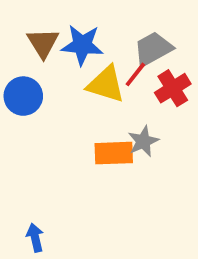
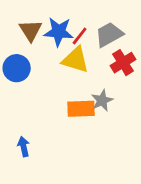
red line: (135, 74) -> (80, 36), moved
blue arrow: (35, 238) -> (24, 147), moved

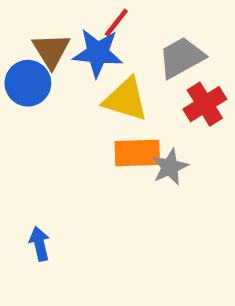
red line: (80, 36) -> (116, 23), moved
blue circle: (17, 68) -> (28, 83), moved
orange rectangle: (81, 109) -> (137, 153), moved

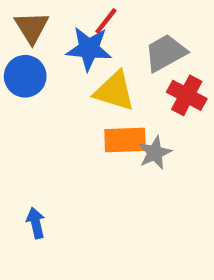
brown triangle: (51, 51) -> (32, 27), moved
red cross: (205, 104) -> (187, 95), turned -30

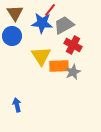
gray trapezoid: (165, 53) -> (64, 25), moved
yellow triangle: (114, 91) -> (41, 56), moved, turned 40
red cross: (187, 95) -> (73, 45), moved

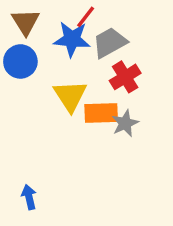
red cross: (73, 45) -> (125, 77), turned 30
blue arrow: (17, 105) -> (29, 197), moved

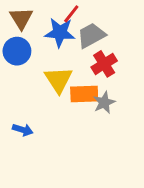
blue arrow: (29, 197) -> (23, 130), moved, turned 120

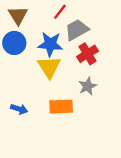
blue star: (60, 33) -> (50, 44), moved
orange rectangle: (84, 94) -> (61, 107), moved

